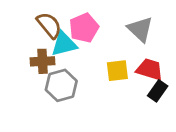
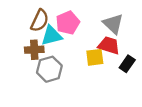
brown semicircle: (49, 25) -> (40, 21), turned 65
red trapezoid: (150, 69) -> (109, 45), moved
black rectangle: (158, 91) -> (127, 64), moved

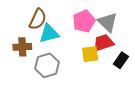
pink pentagon: (68, 23) -> (84, 21), moved
red trapezoid: (109, 45) -> (103, 43), turned -35
brown cross: (34, 50) -> (22, 47), moved

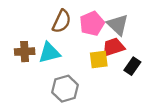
brown semicircle: (38, 19) -> (62, 21), moved
cyan triangle: (49, 34) -> (49, 53), moved
gray hexagon: (47, 65) -> (65, 89), moved

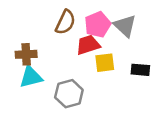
red trapezoid: (113, 47) -> (88, 45), moved
cyan triangle: (49, 53) -> (31, 77), moved
black rectangle: (132, 66) -> (140, 70), turned 60

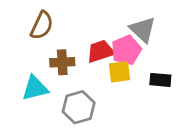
brown semicircle: (65, 22) -> (42, 25), moved
pink pentagon: (98, 25) -> (126, 50), moved
brown cross: (26, 54) -> (62, 62), moved

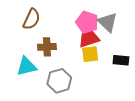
pink pentagon: (126, 50) -> (87, 22), moved, turned -30
red trapezoid: (100, 51) -> (89, 39), moved

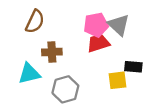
pink pentagon: (87, 22) -> (96, 25), turned -30
yellow square: (90, 54) -> (117, 80), moved

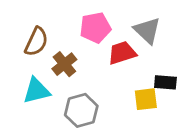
brown semicircle: (35, 21) -> (36, 42), moved
pink pentagon: (96, 25) -> (95, 28), moved
brown cross: (52, 52) -> (64, 64), turned -36

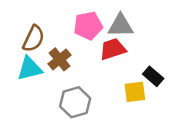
gray triangle: (147, 30) -> (121, 26), moved, turned -44
black rectangle: (165, 82) -> (153, 76), turned 36
cyan triangle: (36, 91) -> (30, 69), moved

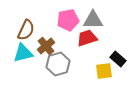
gray hexagon: (75, 102) -> (58, 64), moved

